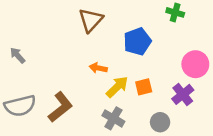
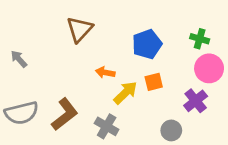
green cross: (175, 12) -> (200, 39), moved
brown triangle: (91, 20) -> (80, 29), moved
orange square: (144, 87) -> (154, 82), moved
gray cross: (113, 118) -> (107, 126), moved

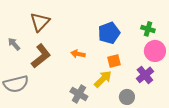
brown triangle: (80, 29) -> (40, 22), moved
yellow arrow: (125, 93) -> (103, 79), moved
brown L-shape: (65, 114) -> (41, 56), moved

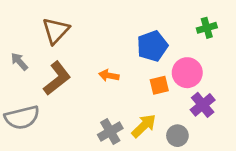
green cross: (148, 29) -> (207, 28), moved, turned -32
pink circle: (155, 51) -> (187, 73), moved
yellow arrow: (103, 79) -> (144, 126), moved
gray cross: (79, 94) -> (110, 131), turned 30

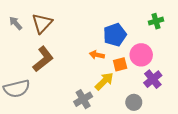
gray arrow: (19, 61) -> (16, 23), moved
orange arrow: (109, 75) -> (97, 55), moved
yellow arrow: (144, 126) -> (104, 81), moved

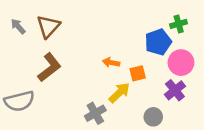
blue pentagon: (115, 35) -> (158, 42), moved
pink circle: (141, 55) -> (181, 63), moved

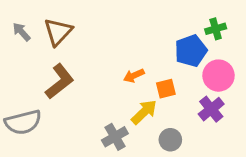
orange arrow: (111, 63) -> (134, 76), turned -35
gray circle: (153, 117) -> (170, 140), moved

